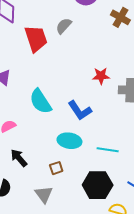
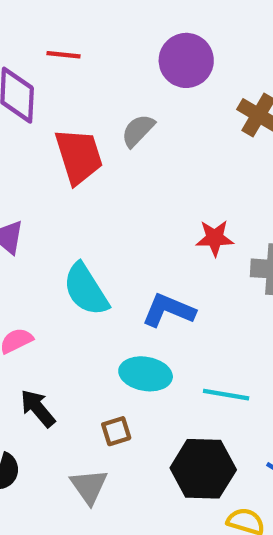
blue L-shape: (80, 110) -> (168, 310), turned 145

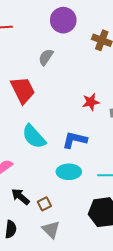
red trapezoid: (79, 156) -> (23, 90), moved
brown square: (116, 431) -> (44, 204), moved

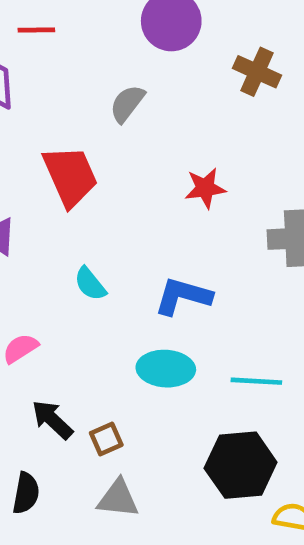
red star: (91, 102) -> (205, 188), moved
cyan semicircle: (34, 137) -> (90, 284), size x0.6
gray triangle: (51, 230) -> (118, 499), turned -42

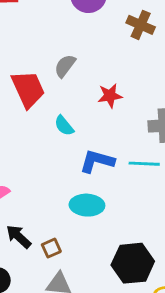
gray semicircle: (127, 104) -> (65, 66), moved
cyan semicircle: (90, 284) -> (64, 126), moved
cyan line: (256, 381) -> (144, 164), moved

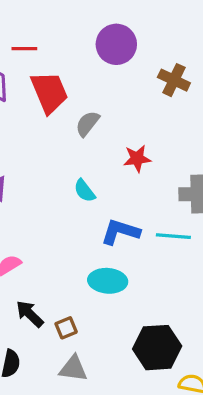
red trapezoid: (28, 89) -> (49, 92), moved

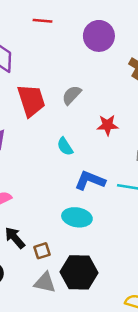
red line: (24, 49) -> (42, 21), moved
red trapezoid: (49, 92) -> (31, 100), moved
black hexagon: (157, 348) -> (79, 272), moved

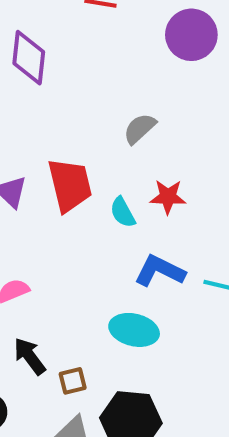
red trapezoid: (31, 100) -> (70, 185), moved
red star: (107, 125) -> (168, 197), moved

